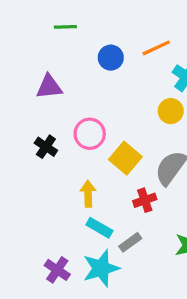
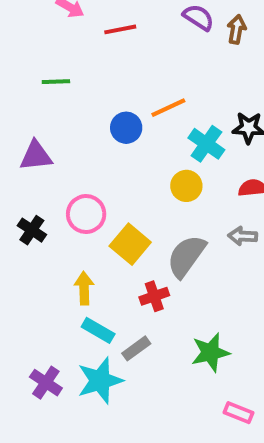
blue circle: (111, 58) -> (126, 128), moved

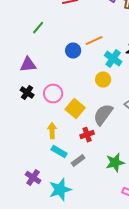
green line: (56, 82) -> (38, 28), turned -48
black cross: (32, 230) -> (27, 93), moved
cyan star: (100, 381) -> (60, 190), moved

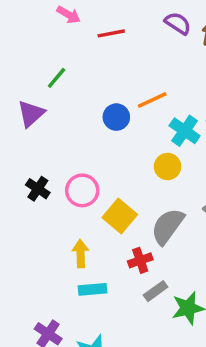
purple triangle: (28, 65) -> (31, 114), moved, turned -36
cyan rectangle: (59, 152) -> (92, 289), turned -35
gray rectangle: (78, 161) -> (156, 291), moved

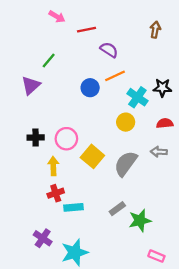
purple semicircle: (178, 23) -> (109, 50), moved
black cross: (38, 189) -> (36, 137), turned -35
yellow arrow: (80, 254) -> (53, 166), moved
red cross: (140, 260) -> (56, 193), moved

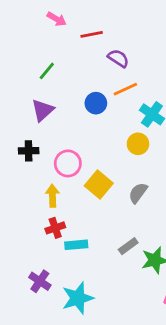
purple triangle: (31, 85) -> (43, 110), moved
black cross: (36, 137) -> (29, 151), moved
gray semicircle: (126, 164) -> (138, 193), size x0.7

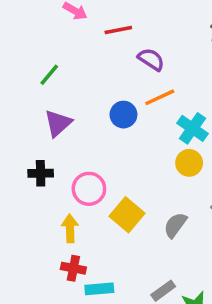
green line: (47, 71) -> (49, 75), moved
yellow circle: (138, 144) -> (189, 163), moved
red cross: (55, 228) -> (73, 268), turned 30

